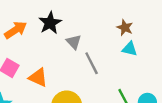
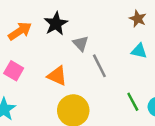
brown star: (125, 28) -> (138, 19), moved
orange triangle: (38, 77) -> (57, 76), moved

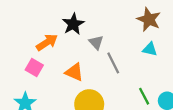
brown star: (138, 19) -> (149, 19), size x1.5
orange arrow: (20, 31) -> (47, 42), moved

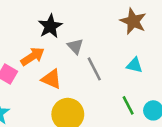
orange arrow: (47, 42) -> (33, 56), moved
cyan triangle: (150, 49) -> (134, 65), moved

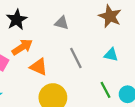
black star: (50, 26) -> (17, 20), moved
gray triangle: (75, 46) -> (62, 23), moved, turned -32

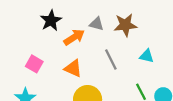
brown star: (110, 16) -> (125, 25), moved, turned -30
orange arrow: (22, 47) -> (74, 37), moved

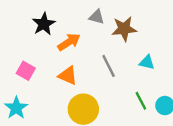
gray triangle: (96, 24) -> (97, 17), moved

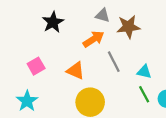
orange arrow: (69, 42) -> (94, 39), moved
cyan triangle: (147, 62) -> (144, 72), moved
pink square: (26, 71) -> (36, 66), turned 30

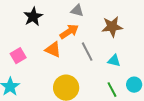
brown star: (128, 27) -> (112, 27), moved
orange triangle: (75, 71) -> (53, 50), moved
green line: (144, 94) -> (112, 90), moved

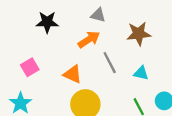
black star: (33, 17) -> (47, 22), turned 30
orange triangle: (53, 50) -> (73, 74), moved

